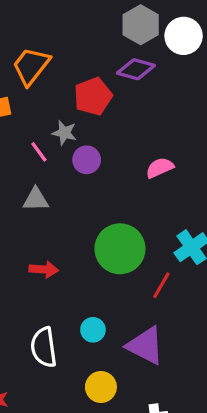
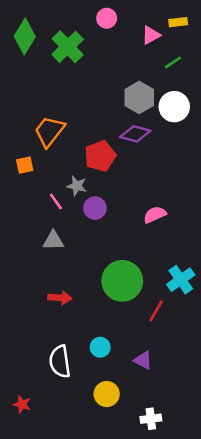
purple triangle: (145, 346) -> (143, 360), size x0.6

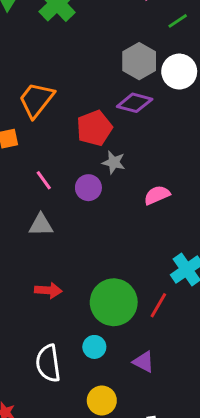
gray star: (77, 186) -> (114, 162), moved
green circle: (122, 281) -> (114, 302), moved

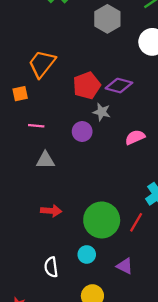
gray hexagon: (139, 61) -> (107, 19), moved
purple diamond: (135, 103) -> (119, 86), moved
pink line: (44, 180) -> (36, 126), moved, turned -49
white semicircle: (48, 363) -> (51, 267), size x0.7

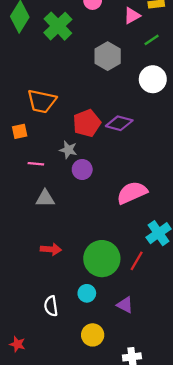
orange trapezoid: (42, 64) -> (42, 101), turned -116
gray star: (102, 112) -> (68, 150), moved
pink semicircle: (135, 137) -> (132, 193), moved, size x1.5

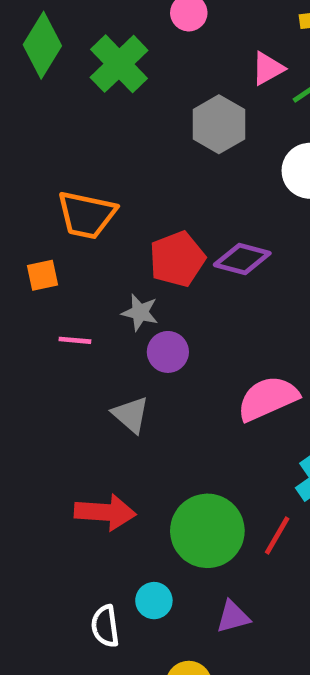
pink triangle: (132, 16) -> (268, 69), moved
gray triangle: (45, 198) -> (131, 415), moved, turned 42
red arrow: (51, 249) -> (105, 512), size x1.4
cyan circle: (87, 293) -> (154, 601), moved
purple triangle: (125, 305) -> (233, 617), moved, turned -42

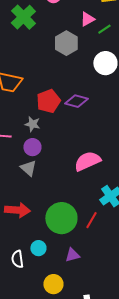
purple circle: (168, 352) -> (32, 147), moved

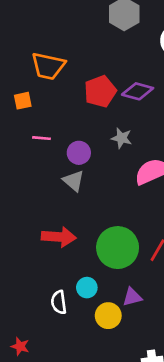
gray star: (32, 124) -> (122, 138), moved
yellow circle: (53, 284) -> (108, 316), moved

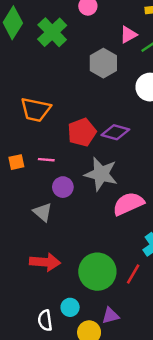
orange square: (23, 101) -> (16, 162), moved
pink line: (41, 138) -> (46, 160), moved
gray star: (122, 138) -> (101, 174), size x1.8
gray triangle: (73, 181) -> (43, 212), moved

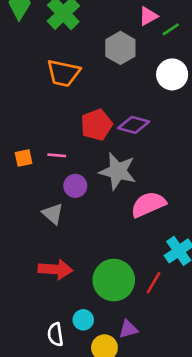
orange trapezoid: (35, 110) -> (63, 73), moved

